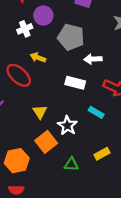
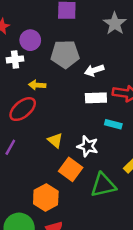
white cross: (25, 29) -> (15, 59), turned 32
red ellipse: (19, 75) -> (23, 109), turned -65
white rectangle: (75, 83) -> (96, 98), moved
green triangle: (71, 164) -> (103, 185), size x1.6

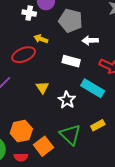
white rectangle: (96, 98) -> (71, 61), moved
cyan rectangle: (113, 124) -> (93, 88), size x1.6
orange square: (71, 169) -> (43, 146), moved
green triangle: (103, 185) -> (70, 135), turned 40

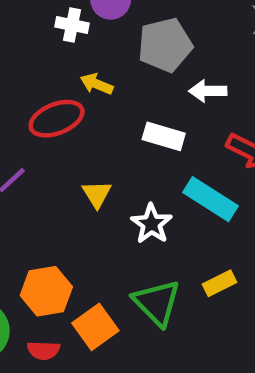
gray pentagon: (71, 21) -> (165, 45), turned -30

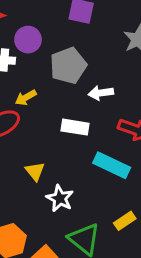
yellow arrow: (97, 84) -> (26, 98), turned -45
white star: (151, 224) -> (60, 198), moved

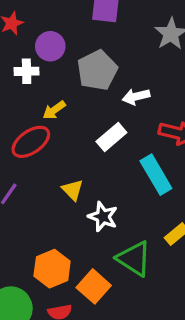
white rectangle: (75, 127) -> (111, 137), turned -44
cyan rectangle: (112, 165) -> (156, 175), turned 40

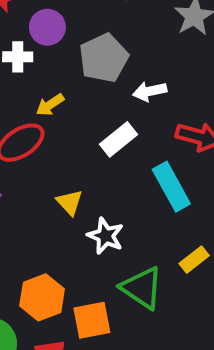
orange square: (94, 286) -> (92, 320), turned 36

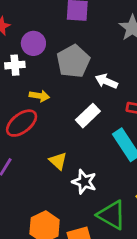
white arrow: (150, 91) -> (106, 81), turned 40
yellow arrow: (50, 105) -> (39, 96), turned -132

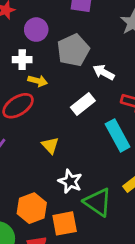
white cross: (15, 65) -> (22, 60), moved
white star: (84, 182) -> (70, 181), moved

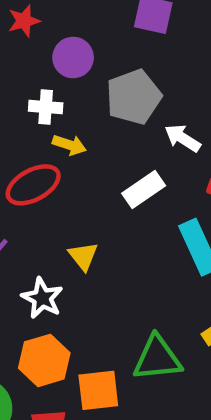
white star: (70, 181) -> (42, 298), moved
green triangle: (98, 202) -> (157, 358), turned -44

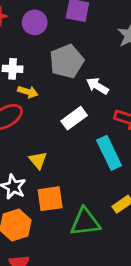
purple circle: (73, 58) -> (35, 22), moved
orange square: (98, 390) -> (50, 199), moved

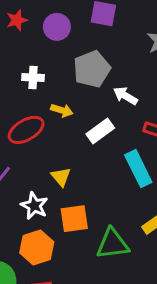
yellow arrow: (28, 92) -> (62, 110), moved

